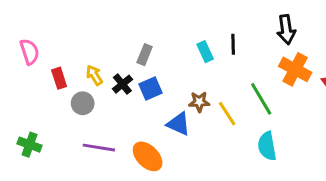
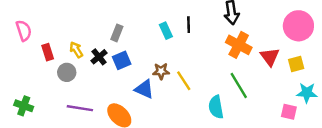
green line: (261, 99) -> (239, 86), moved

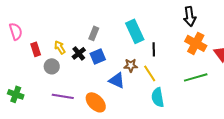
black line: (189, 25) -> (154, 49), moved
cyan rectangle: (166, 31) -> (135, 31), size x1.6
green line: (239, 86) -> (196, 77), turned -75
cyan semicircle: (216, 107) -> (158, 97), moved

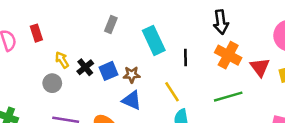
gray rectangle: (94, 33) -> (111, 25), moved
red rectangle: (36, 49) -> (36, 33), moved
black line: (154, 49) -> (185, 57), moved
brown star: (131, 65) -> (132, 75), moved

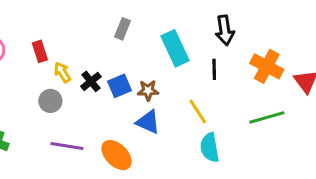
black arrow: (221, 22) -> (225, 30), moved
red rectangle: (36, 33) -> (40, 51), moved

